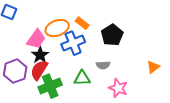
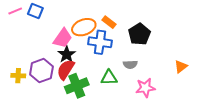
blue cross: (73, 43) -> (100, 42), turned 30
pink star: (118, 88) -> (145, 88), turned -30

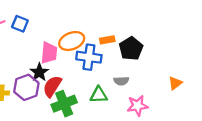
orange rectangle: (109, 22) -> (107, 40), moved, turned -48
pink trapezoid: (63, 38) -> (49, 53), turned -30
black star: (67, 54) -> (39, 72), moved

